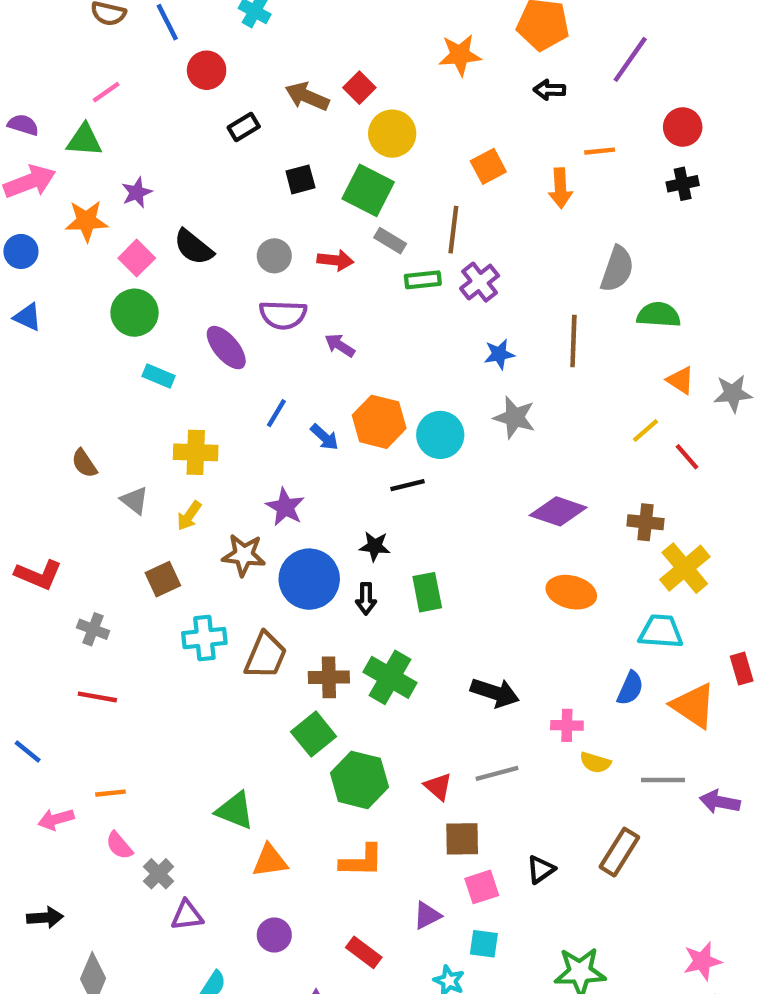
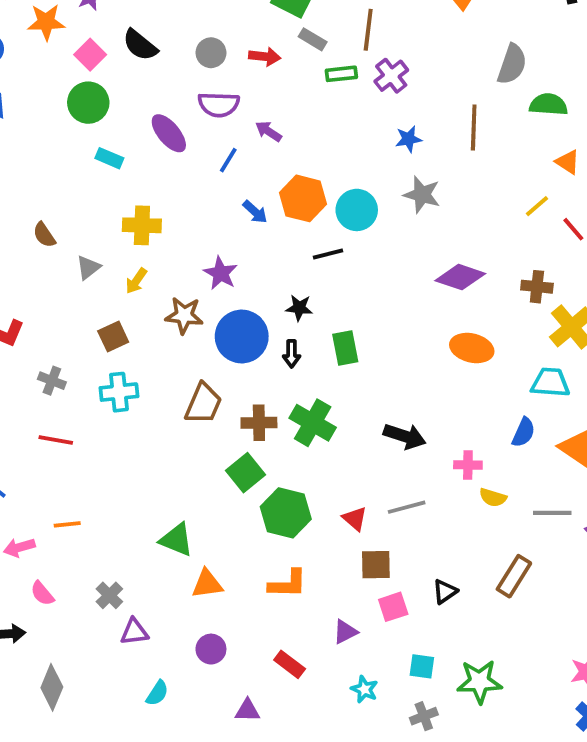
blue line: (276, 413) -> (228, 160), moved
gray triangle: (135, 500) -> (88, 267), turned 44
cyan cross: (204, 638) -> (119, 392), moved
pink semicircle: (119, 845) -> (42, 593), moved
cyan square: (484, 944) -> (422, 666), moved

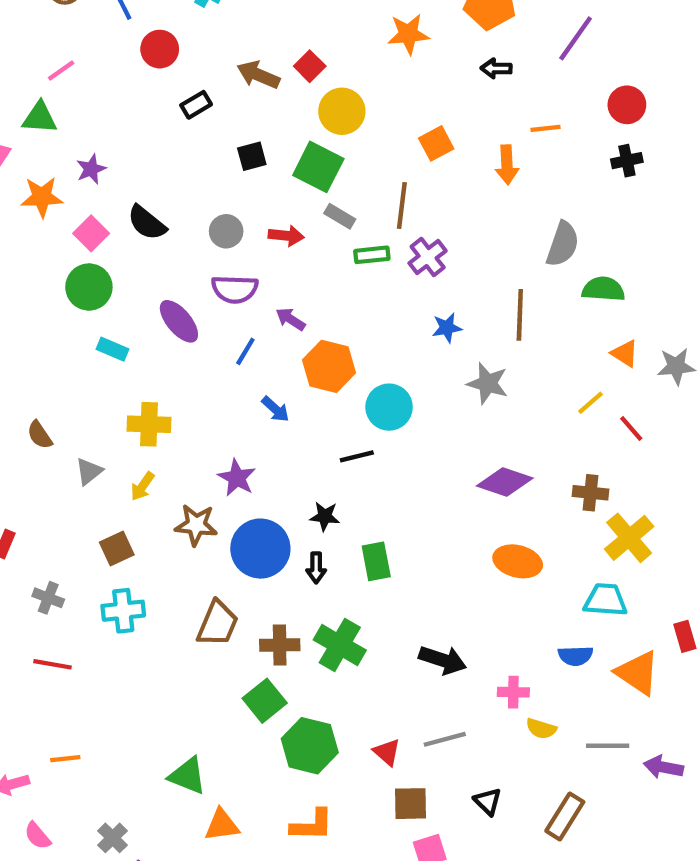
gray star: (422, 195) -> (488, 383), moved
orange hexagon: (303, 198) -> (329, 366), moved
blue semicircle: (524, 432) -> (576, 656), turned 64
black triangle: (445, 592) -> (488, 801), moved, turned -40

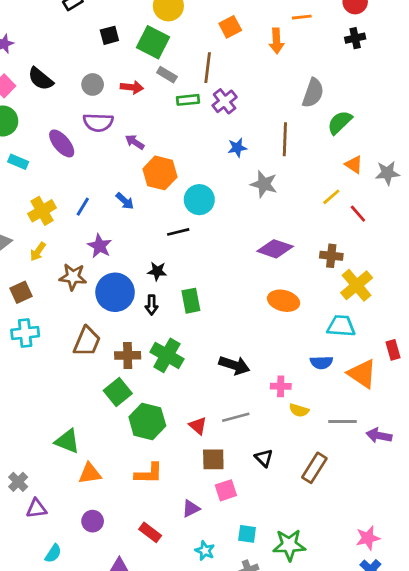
green semicircle: (603, 289) -> (340, 122), turned -48
blue line: (245, 351) -> (83, 207), moved
yellow cross: (149, 424) -> (42, 211), turned -32

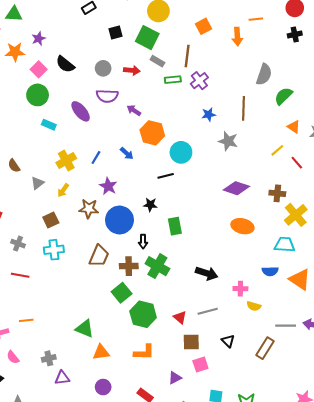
black arrow: (152, 305) -> (143, 242), moved
gray line: (342, 421) -> (286, 326), moved
gray cross: (18, 482) -> (49, 358), turned 32

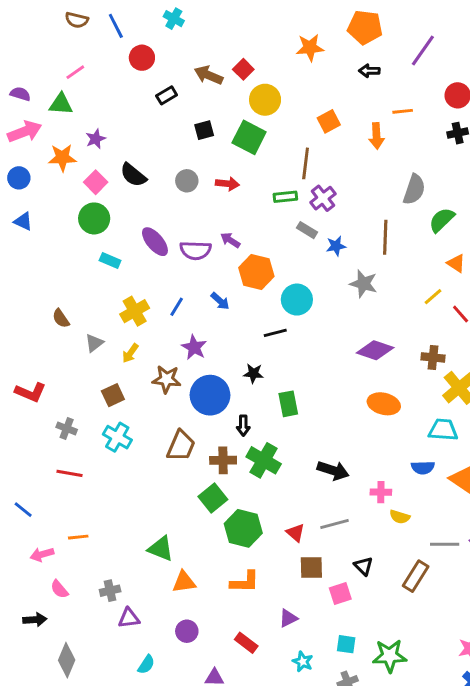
gray rectangle: (157, 61) -> (307, 230), moved
purple semicircle: (107, 96) -> (196, 250), moved
cyan cross: (54, 250) -> (117, 437), turned 36
pink square: (200, 364) -> (340, 594), moved

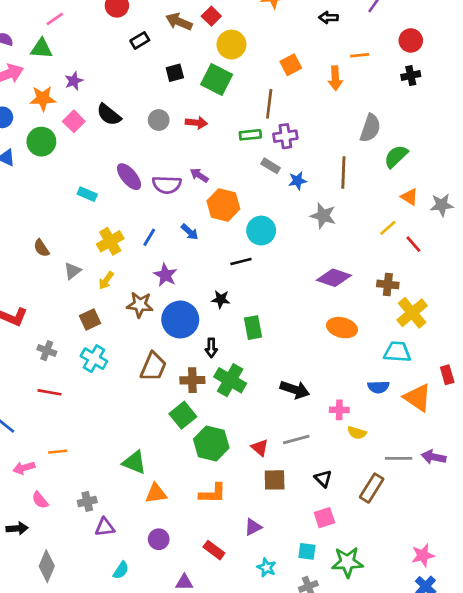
purple cross: (323, 198) -> (285, 136), turned 30
green circle: (94, 218) -> (41, 142), moved
pink square: (340, 594) -> (324, 518), moved

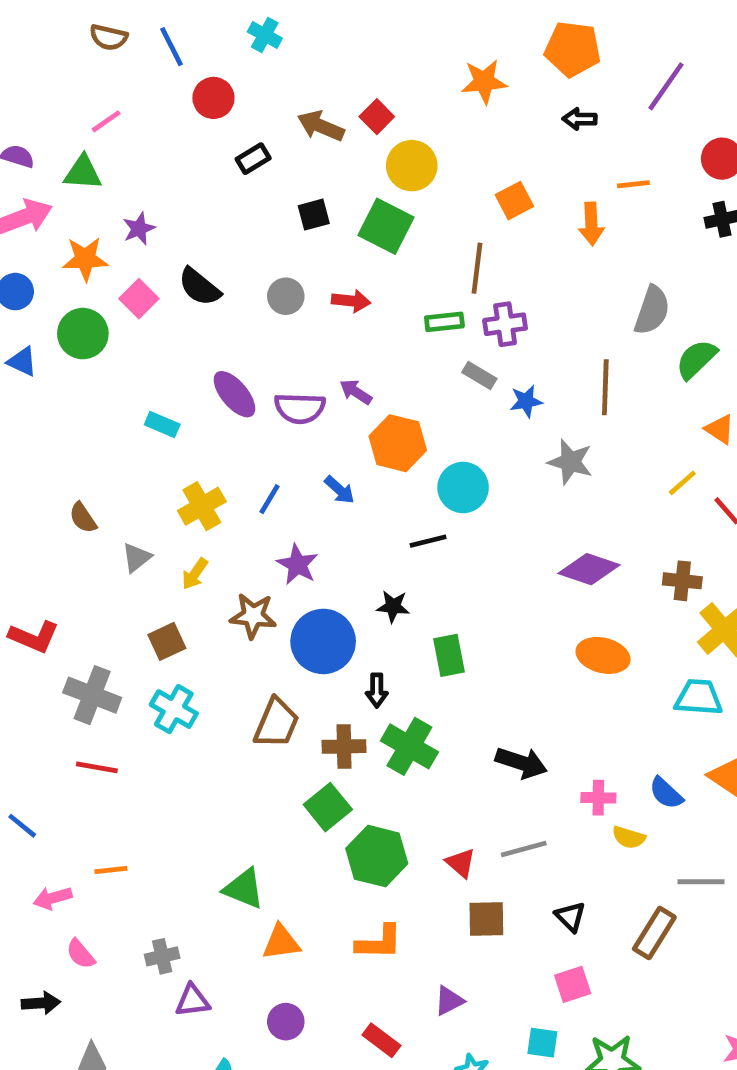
gray cross: (47, 351) -> (92, 695), size x1.6
blue semicircle: (378, 387) -> (666, 793), moved, turned 45

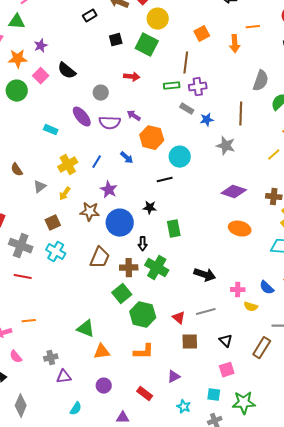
gray circle: (286, 296) -> (101, 93), moved

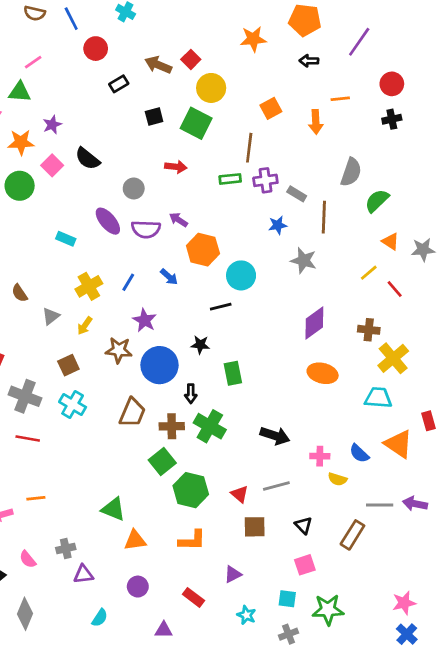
gray rectangle: (187, 109) -> (297, 194), moved
purple diamond: (234, 192) -> (314, 323), turned -55
pink semicircle: (16, 357) -> (28, 559), moved

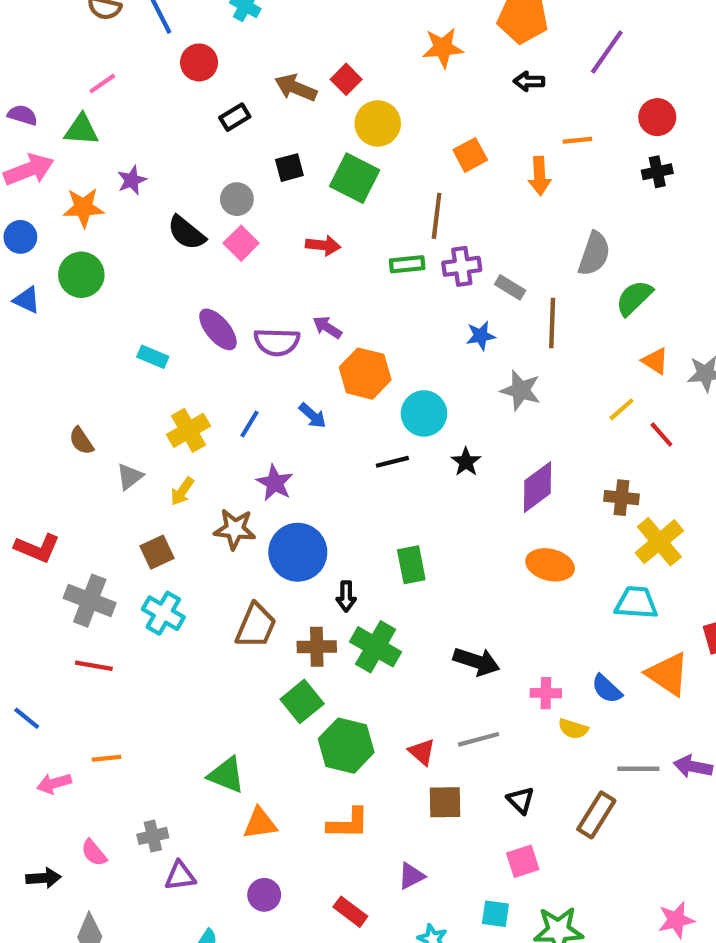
pink square: (52, 165) -> (241, 243), moved
gray circle: (134, 188) -> (237, 199), moved
black star: (200, 345) -> (466, 462), moved, turned 30

